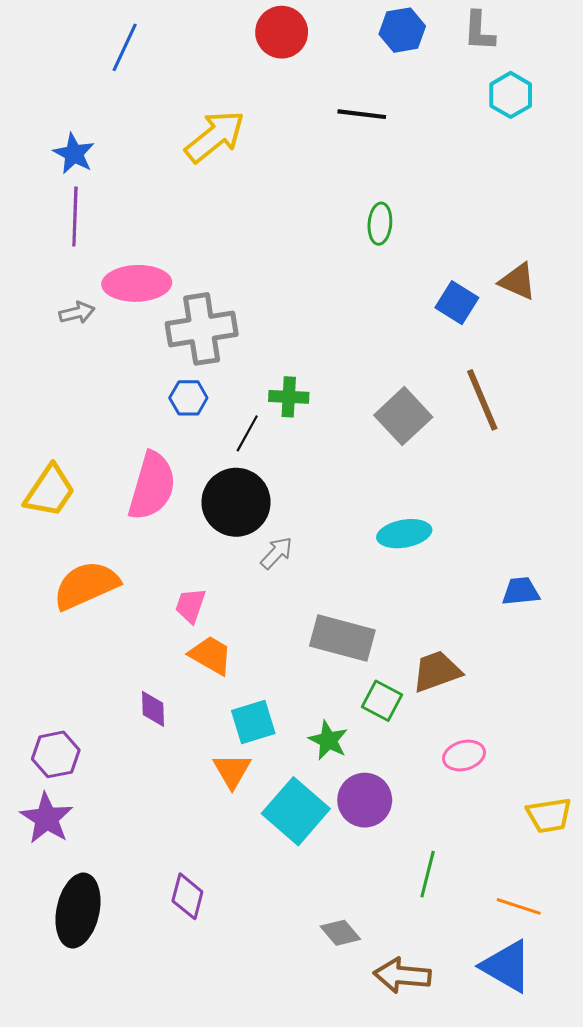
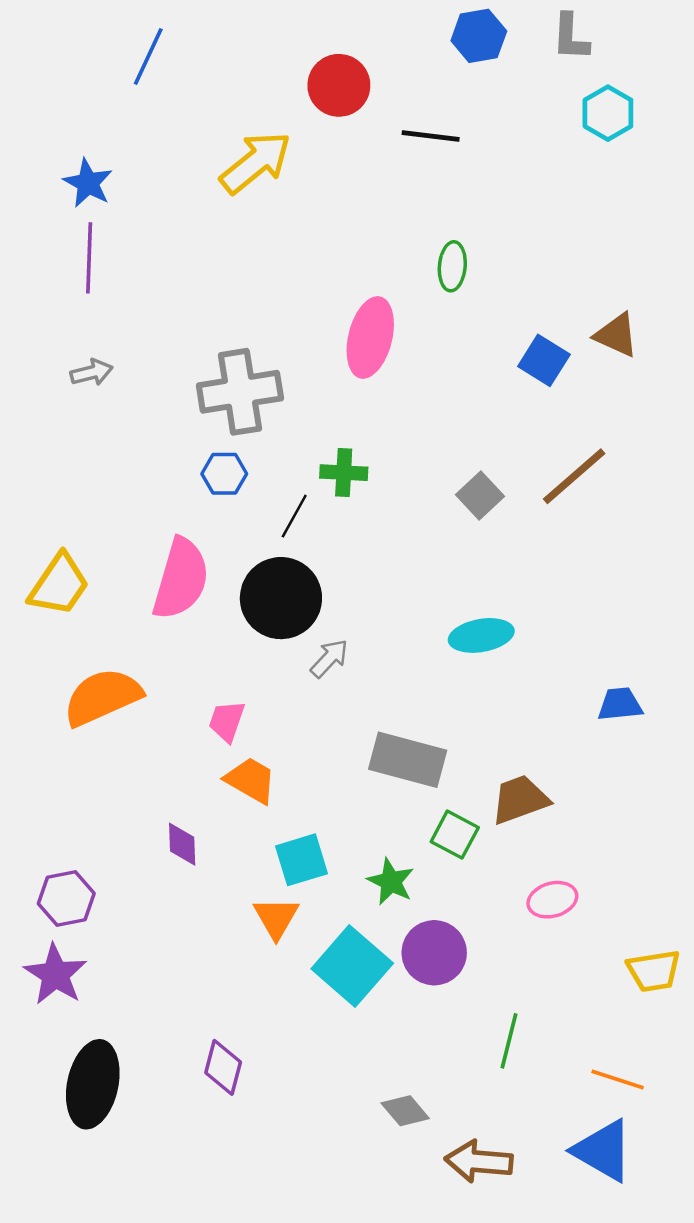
red circle: (282, 32) -> (339, 85), moved
pink ellipse: (137, 283) -> (370, 337), moved, turned -74
brown line: (482, 400) -> (574, 476), turned 72
gray square: (403, 416) -> (480, 496), size x0.7

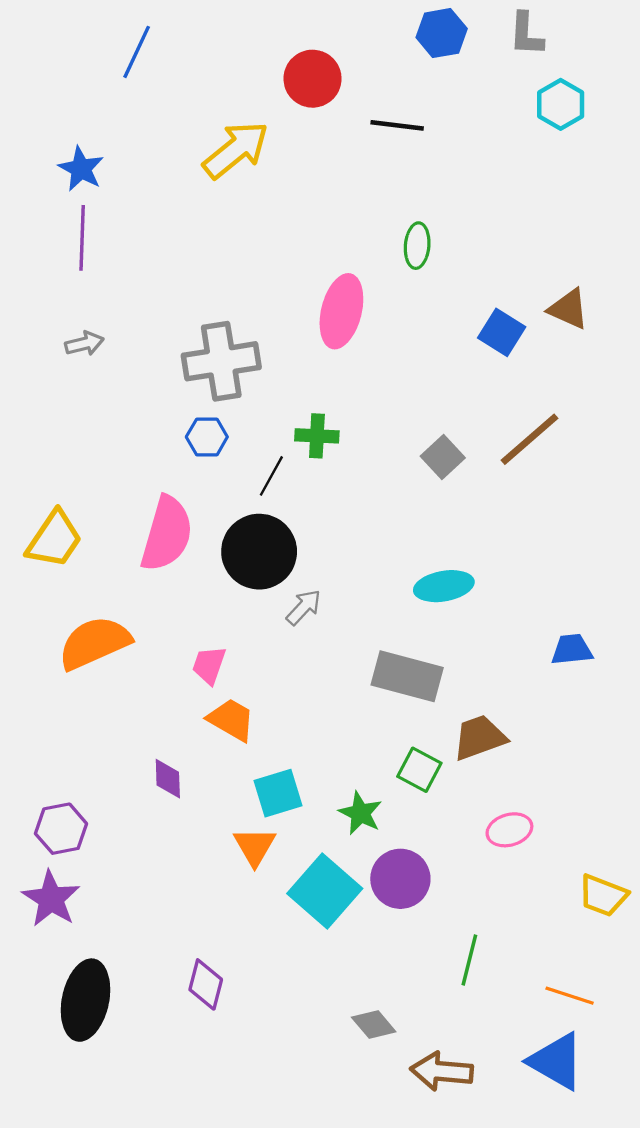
gray rectangle: (408, 760) -> (407, 676), moved
yellow trapezoid: (654, 971) -> (603, 895), turned 30

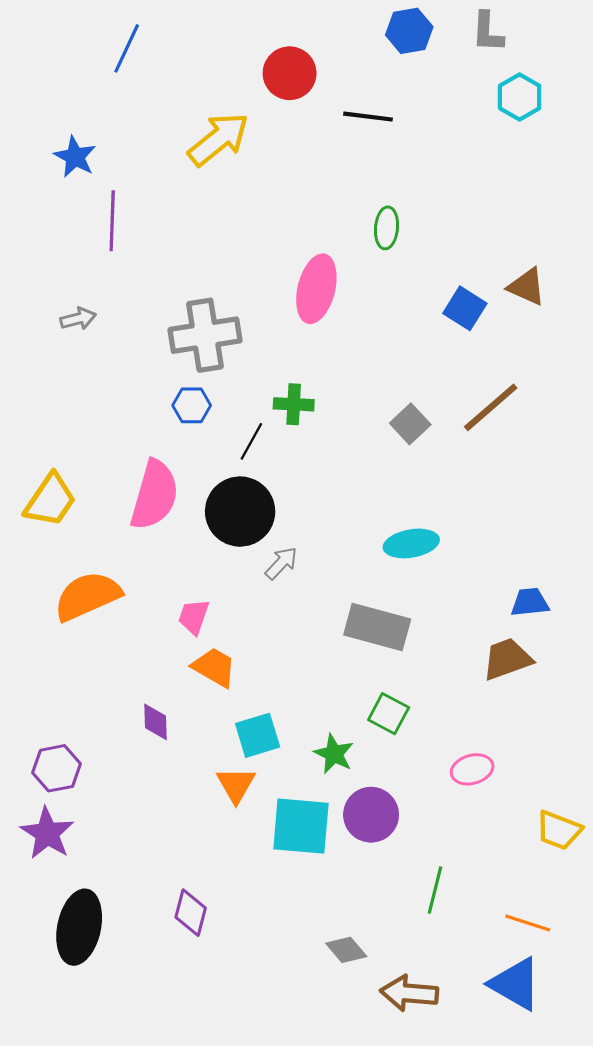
purple line: (82, 238) -> (112, 221), moved
brown trapezoid: (479, 737) -> (507, 659), moved
cyan square: (325, 891) -> (301, 826), turned -36

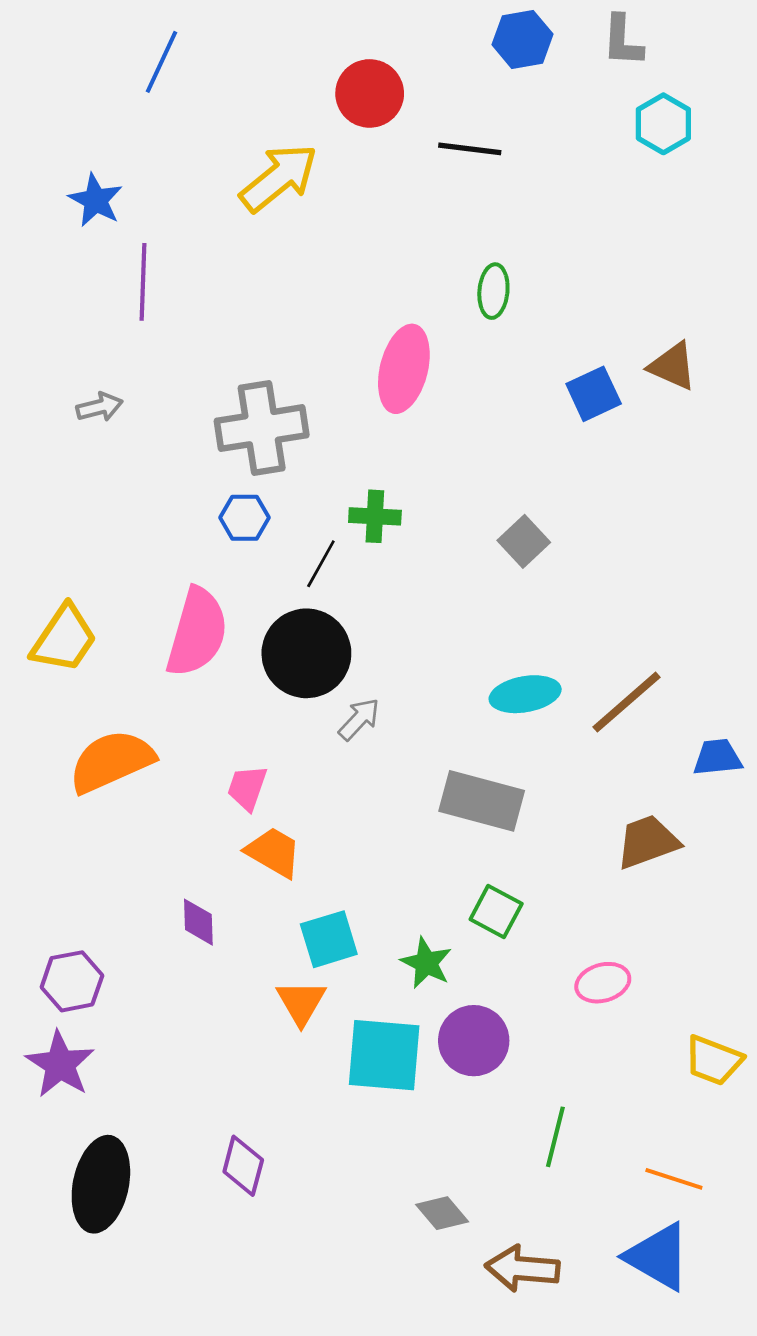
blue square: (465, 308) -> (594, 394), turned 33
brown line: (491, 407) -> (627, 702), moved
blue trapezoid: (530, 602) -> (717, 757), moved

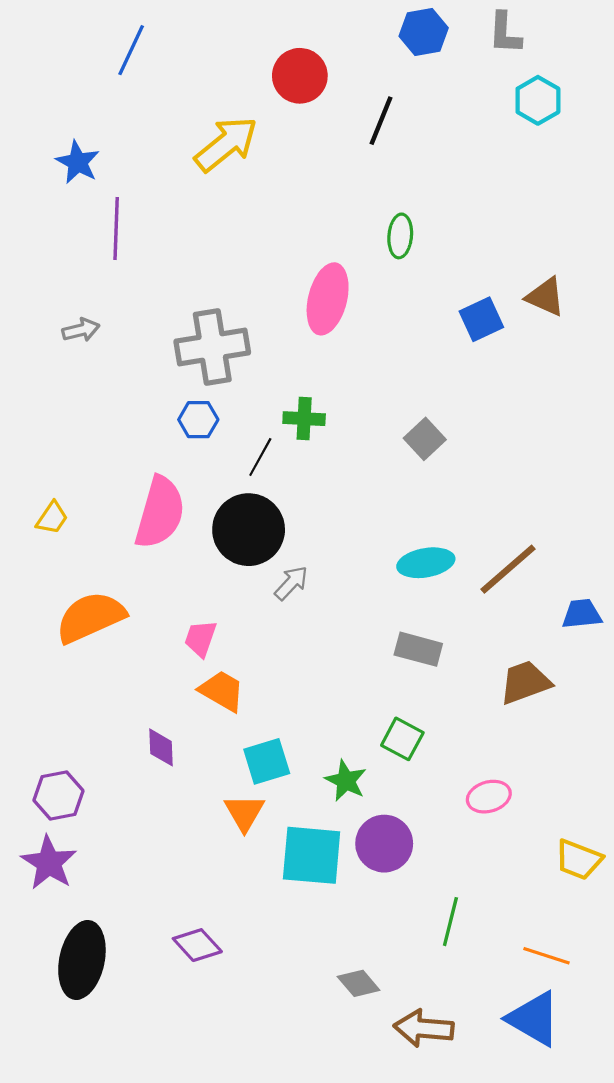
black line: (470, 149) -> (381, 121), turned -75
yellow trapezoid: (64, 639) -> (52, 518), size x0.6
gray rectangle: (482, 801) -> (418, 649), moved, size x0.7
purple diamond: (243, 1166) -> (197, 945), turned -57

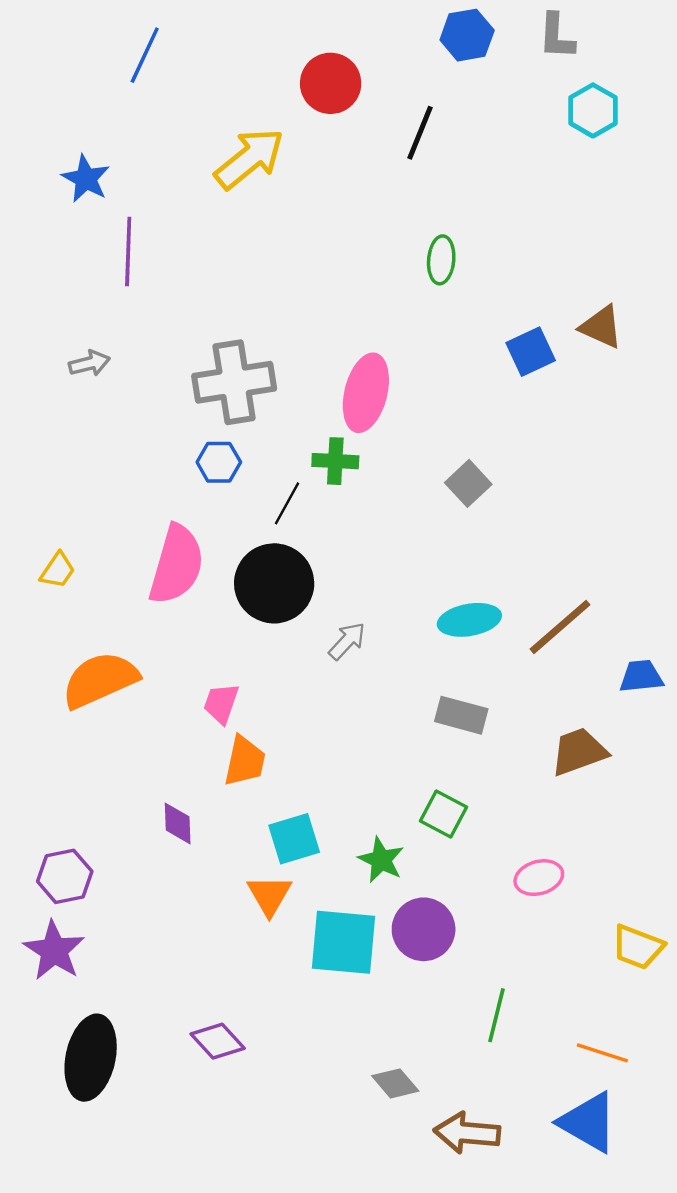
pink ellipse: (328, 299) -> (366, 393), moved
gray arrow: (291, 583) -> (347, 641), moved
orange trapezoid: (222, 691) -> (245, 761), turned 72

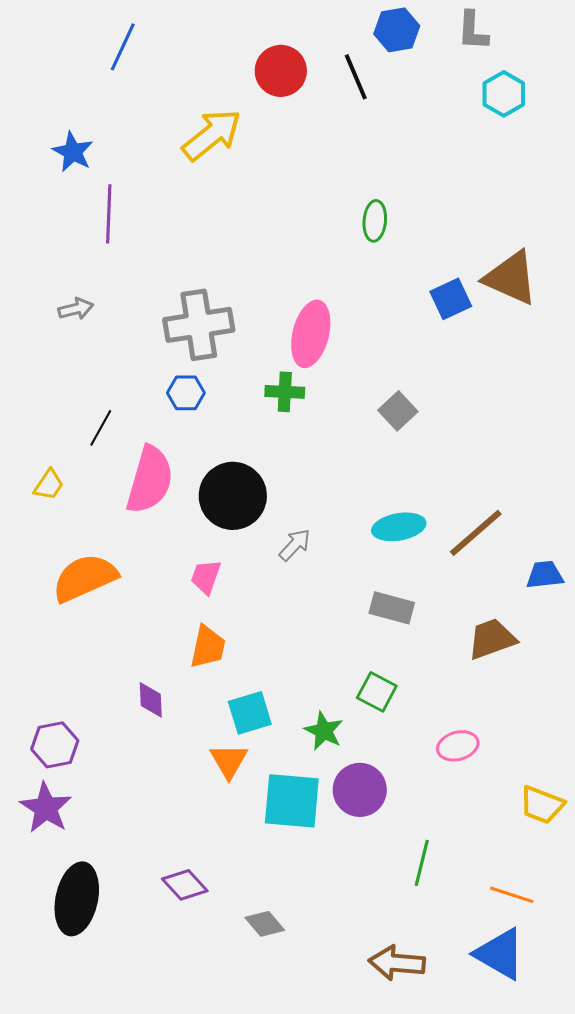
black line: (420, 133) -> (356, 77), moved, turned -45
brown triangle: (601, 327) -> (511, 278), size x1.5
black line: (287, 503) -> (101, 428), moved
pink trapezoid: (221, 703) -> (206, 577), moved
gray diamond: (395, 1083) -> (265, 924), moved

